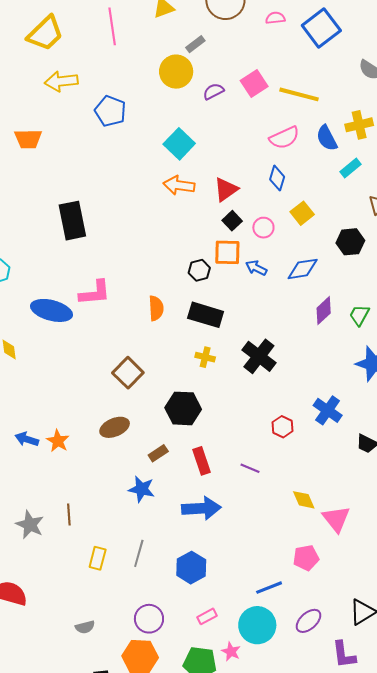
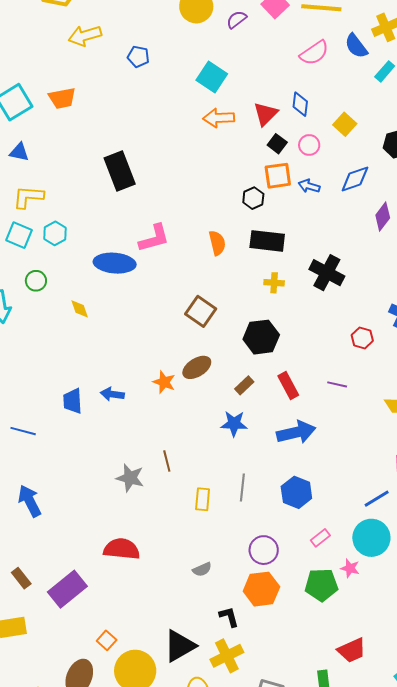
blue pentagon: (110, 111) -> (138, 57), size x0.7
blue diamond: (277, 178) -> (300, 104), moved
orange star: (58, 441) -> (164, 382), moved

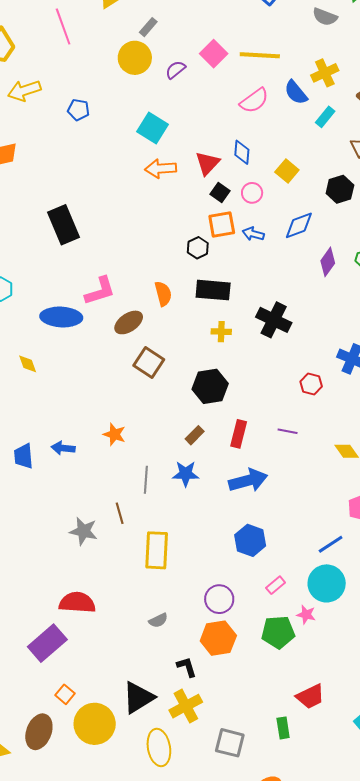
brown ellipse: (197, 367) -> (129, 322), moved
red rectangle: (288, 385) -> (239, 434), turned 44
gray line: (242, 487) -> (146, 480), moved
yellow rectangle: (203, 499) -> (157, 550), size x1.6
purple rectangle: (67, 589) -> (47, 643), moved

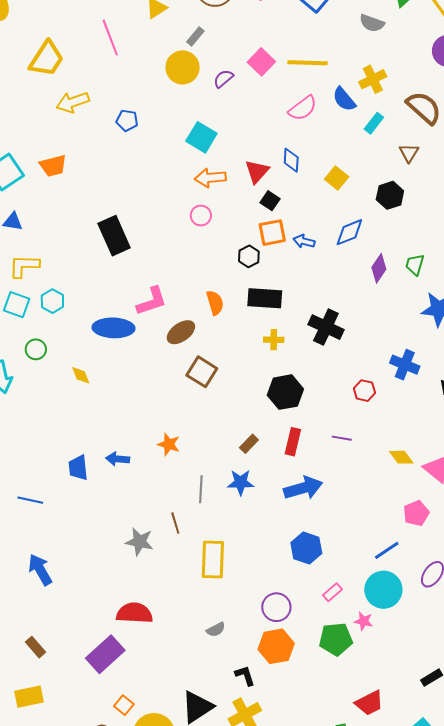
pink circle: (252, 193) -> (201, 216), moved
black hexagon: (210, 386) -> (285, 392), moved

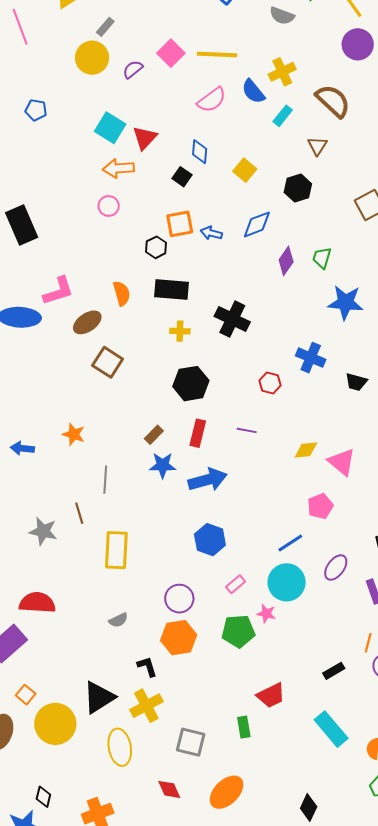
red triangle: (257, 172) -> (145, 138), moved
black square: (270, 201) -> (182, 177), moved
yellow diamond: (401, 457) -> (306, 450), turned -60
blue star: (241, 482) -> (163, 465), moved

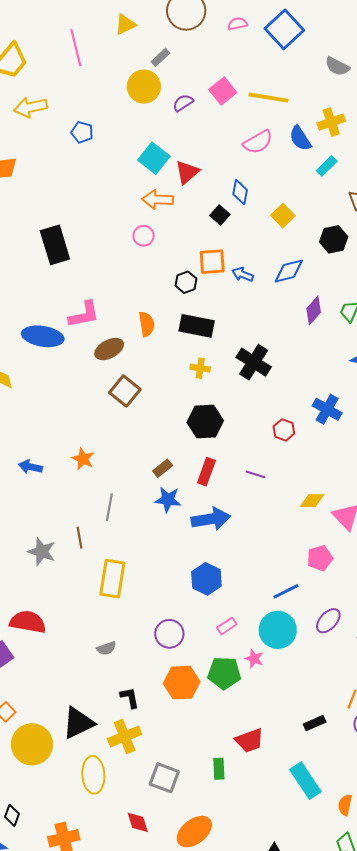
orange hexagon: (179, 638) -> (182, 683), moved

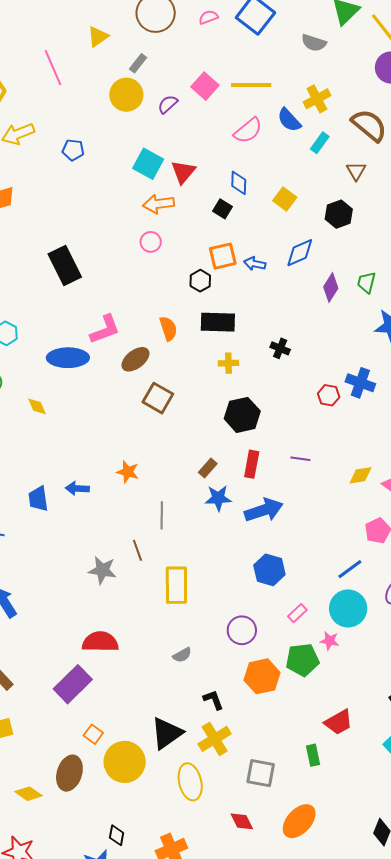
black cross: (254, 362) -> (280, 348), size x0.6
red hexagon: (284, 430) -> (329, 395), moved

